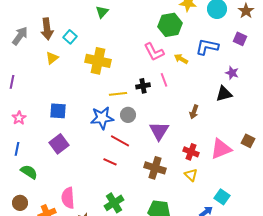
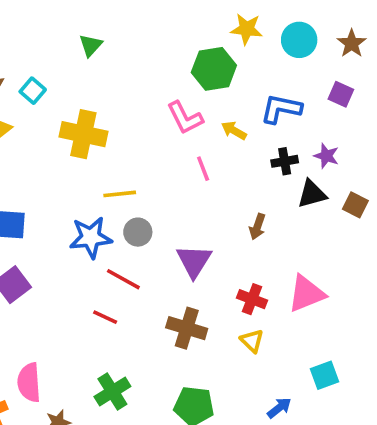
black cross: (143, 86) -> (285, 161), moved
brown square: (248, 141) -> (355, 205), moved
cyan square: (222, 197) -> (325, 375), moved, turned 35

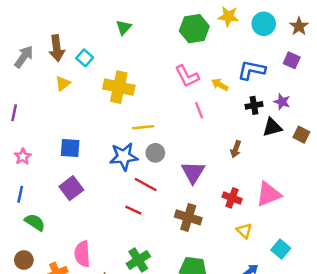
green hexagon: (214, 69) -> (194, 29), moved
yellow triangle: (252, 341) -> (244, 231), moved
cyan square: (325, 375) -> (281, 249), turned -30

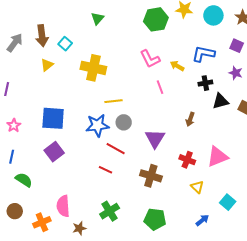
purple star: (282, 102) -> (236, 73), moved
blue square: (70, 148) -> (53, 118), size x1.4

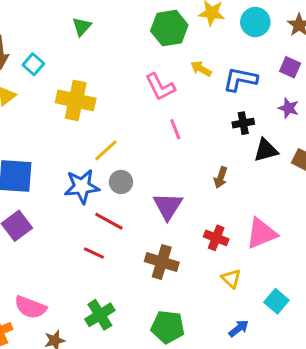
yellow arrow: (177, 66) -> (201, 69), moved
yellow line: (114, 101) -> (106, 150), turned -36
pink semicircle: (63, 206) -> (30, 307), turned -65

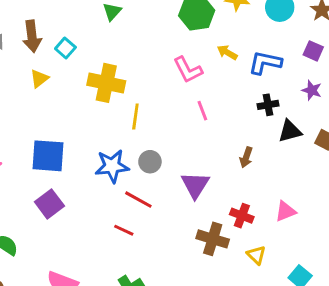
yellow line: (106, 150) -> (135, 117), moved, turned -40
pink triangle: (261, 233) -> (286, 211), size x0.7
brown cross: (162, 262) -> (213, 239), moved

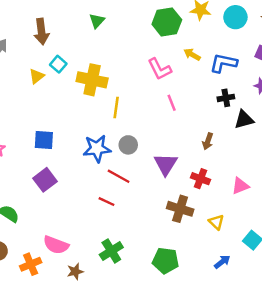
brown arrow: (32, 36) -> (41, 32), moved
cyan square: (65, 48) -> (58, 64), moved
blue square: (48, 156) -> (44, 140), size x0.7
red cross: (242, 216) -> (201, 179), moved

